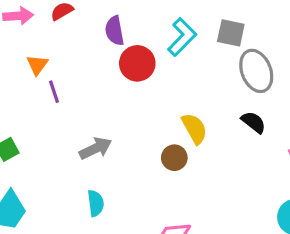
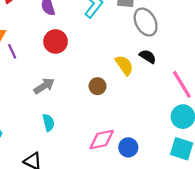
red circle: (137, 63) -> (56, 42), moved
yellow semicircle: (194, 128) -> (124, 65), moved

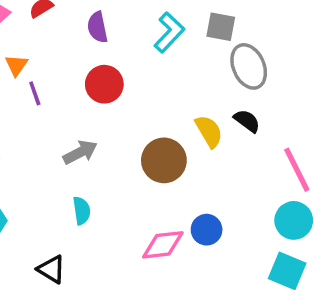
brown circle: (98, 86) -> (164, 160), size x1.6
blue circle: (128, 147) -> (207, 230), moved

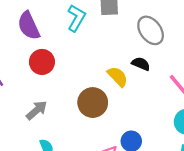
purple semicircle: (97, 27) -> (29, 26), size x1.4
gray ellipse: (249, 66) -> (151, 30), moved

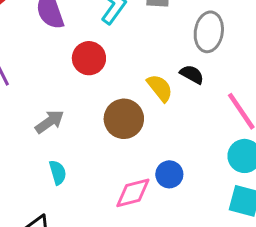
gray ellipse: (151, 30) -> (209, 32), turned 40
red circle: (42, 62) -> (89, 58), moved

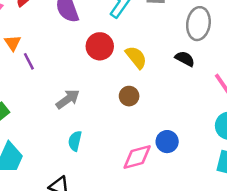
yellow semicircle: (160, 88) -> (136, 57), moved
brown circle: (124, 119) -> (129, 96), size x0.6
cyan semicircle: (58, 172) -> (75, 141), turned -150

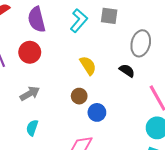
red circle: (100, 46) -> (30, 52), moved
blue circle: (167, 142) -> (97, 112), moved

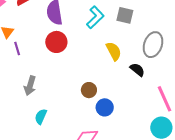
red circle: (30, 52) -> (56, 42), moved
yellow semicircle: (88, 66) -> (114, 51), moved
gray arrow: (30, 94) -> (30, 86), moved, turned 132

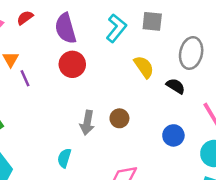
gray arrow: (30, 86) -> (87, 123), moved
blue circle: (105, 107) -> (173, 135), moved

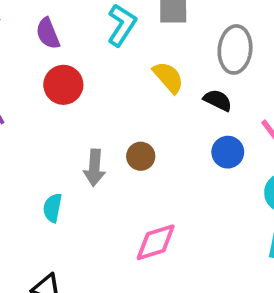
purple semicircle: (66, 28) -> (48, 33), size x0.7
blue circle: (173, 135) -> (228, 152), moved
cyan semicircle: (64, 158) -> (52, 208), moved

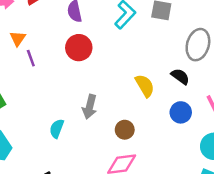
yellow semicircle: (168, 77) -> (145, 86), moved
brown circle: (141, 156) -> (125, 130), moved

